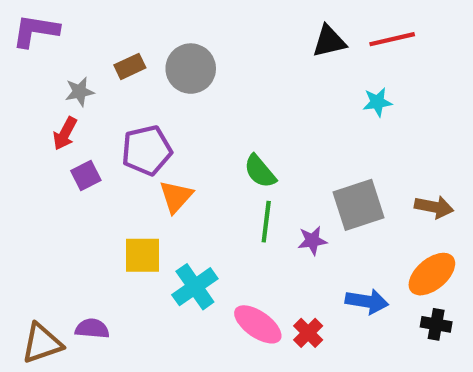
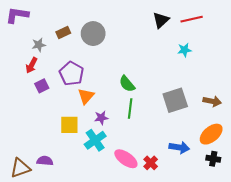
black triangle: (329, 41) -> (161, 20), turned -30
purple pentagon: (147, 150) -> (72, 74), turned -30
purple star: (312, 241) -> (101, 118), moved

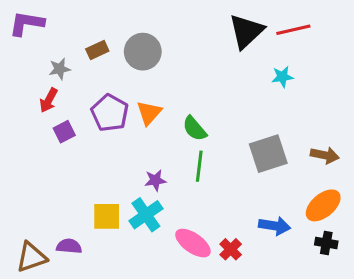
black triangle: (161, 20) -> (246, 31), size x1.4
orange triangle: (86, 96) -> (149, 113), moved
yellow square: (69, 125) -> (107, 216), moved

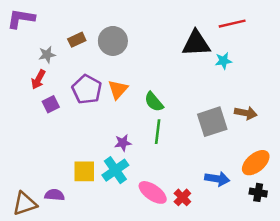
black triangle: (246, 31) -> (196, 43), moved, turned 40
brown arrow: (325, 155) -> (246, 113), moved

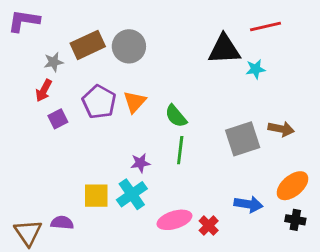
brown rectangle: (77, 40) -> (88, 45), size x1.6
pink ellipse: (153, 192) -> (174, 220), turned -52
brown triangle: (25, 204) -> (28, 233), turned -45

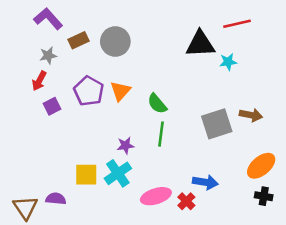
purple L-shape: (24, 21) -> (48, 19), moved, turned 40
brown rectangle: (88, 45) -> (79, 40), size x0.7
blue arrow: (248, 204) -> (205, 182), moved

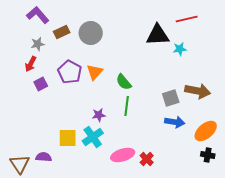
brown arrow: (251, 115) -> (198, 91), size x1.4
gray square: (217, 124) -> (171, 98), size x0.7
blue arrow: (205, 182) -> (175, 122), moved

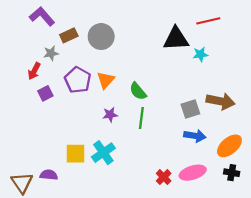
gray star: (38, 44) -> (51, 53), moved
purple star: (99, 115) -> (110, 115), moved
pink ellipse: (123, 155) -> (193, 173), moved

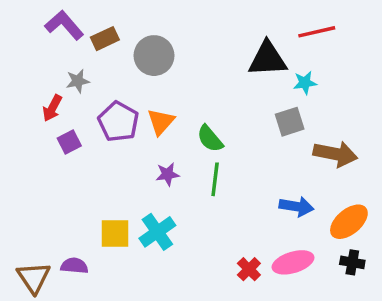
brown rectangle: (69, 35) -> (105, 39), moved
gray square: (190, 109) -> (290, 122), moved

